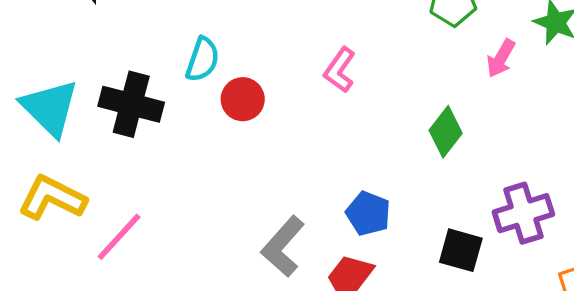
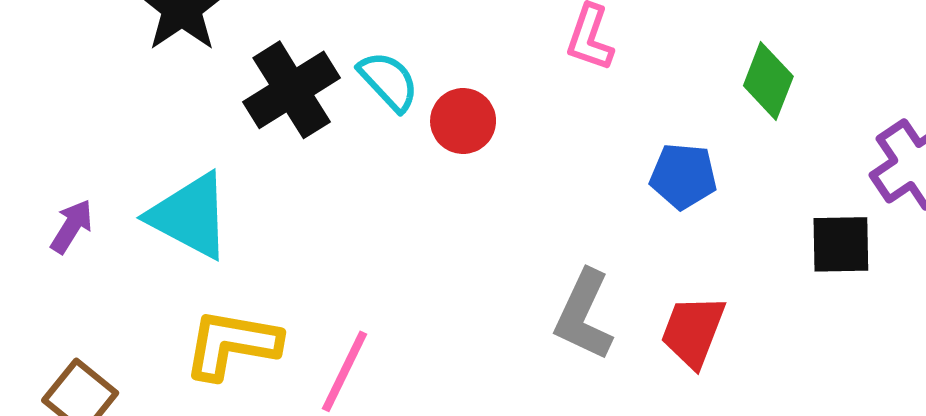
cyan semicircle: (203, 59) -> (388, 81), turned -45
black cross: (131, 104) -> (292, 90), moved, turned -30
blue pentagon: (368, 213) -> (683, 176), moved

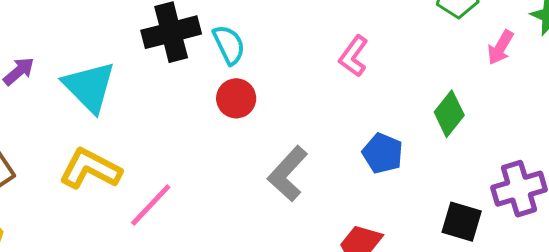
red circle: (463, 121) -> (236, 98), moved
gray L-shape: (584, 315) -> (288, 174), moved

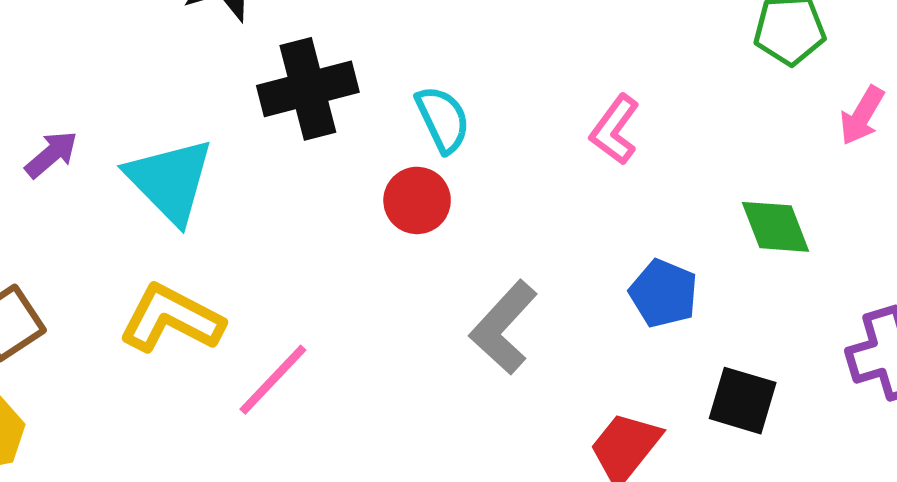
cyan semicircle: (229, 45) -> (443, 119), moved
green diamond: (449, 114) -> (775, 227), turned -60
black square: (462, 222) -> (743, 401), moved

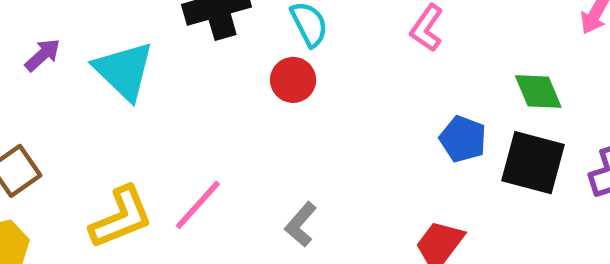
yellow L-shape: (171, 319) -> (121, 217), moved, turned 132
gray L-shape: (504, 327) -> (301, 224), moved, size x0.7
black square: (743, 401) -> (533, 163), moved, size x1.4

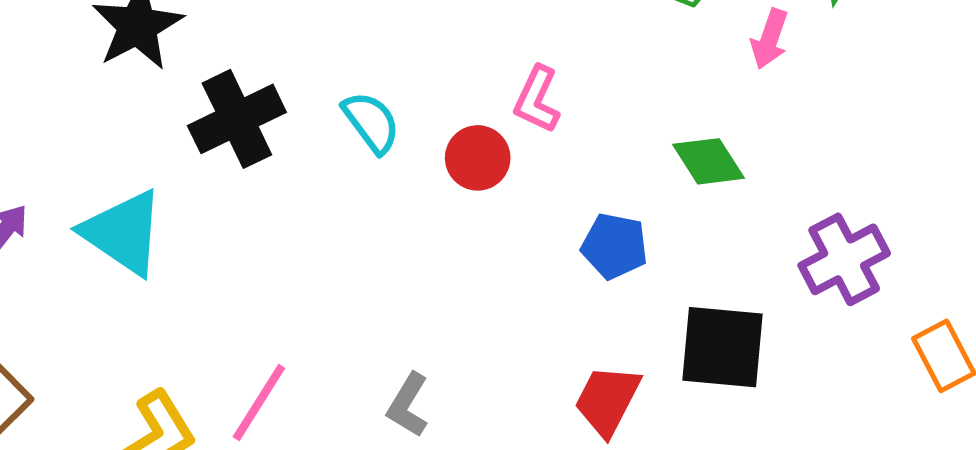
red circle: (293, 80) -> (478, 158), moved
black square: (533, 163) -> (722, 347), moved

